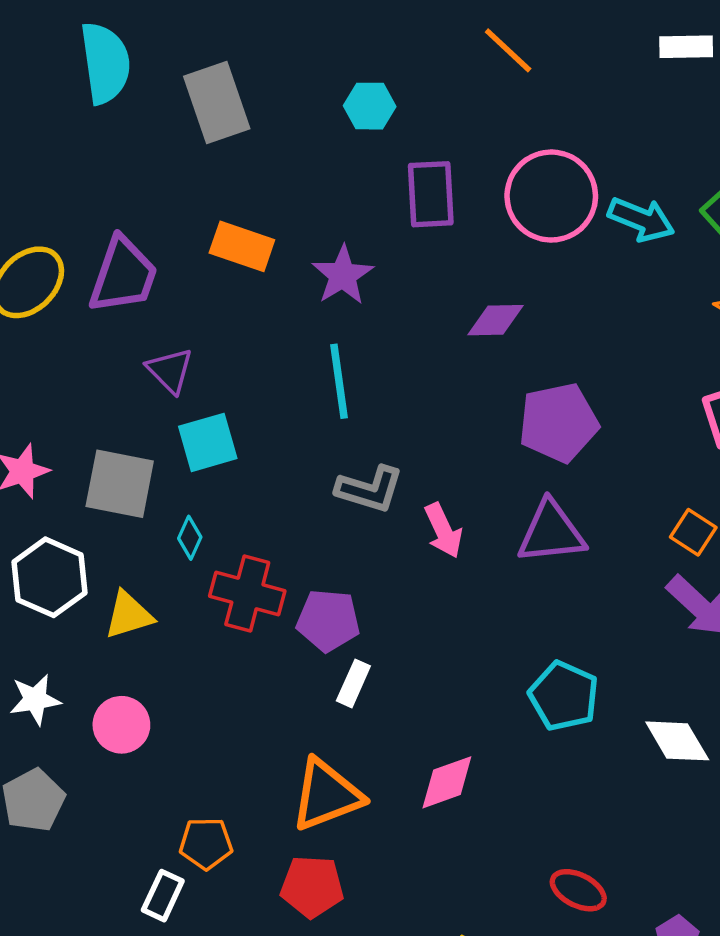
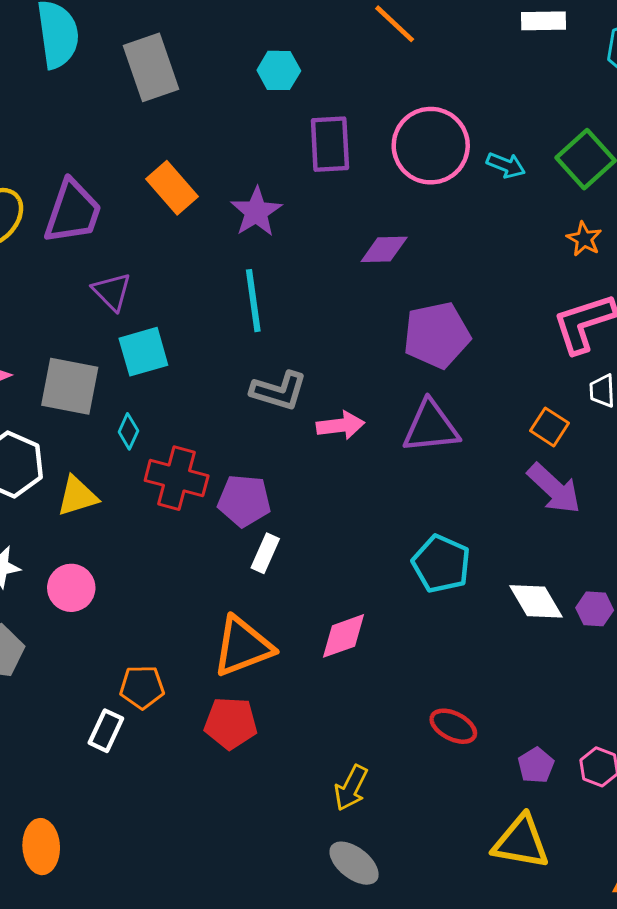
cyan arrow: (641, 219) -> (506, 165), size x0.7
orange rectangle: (242, 246) -> (172, 188), turned 30
pink arrow: (443, 531) -> (340, 425), turned -72

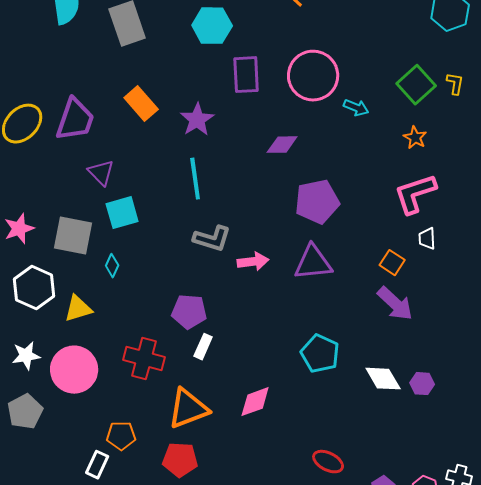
cyan hexagon: (279, 70) -> (212, 26), size x1.4
cyan arrow: (506, 165) -> (356, 108), moved
red cross: (177, 478) -> (144, 359), moved
pink circle: (71, 588) -> (74, 370), size x1.5

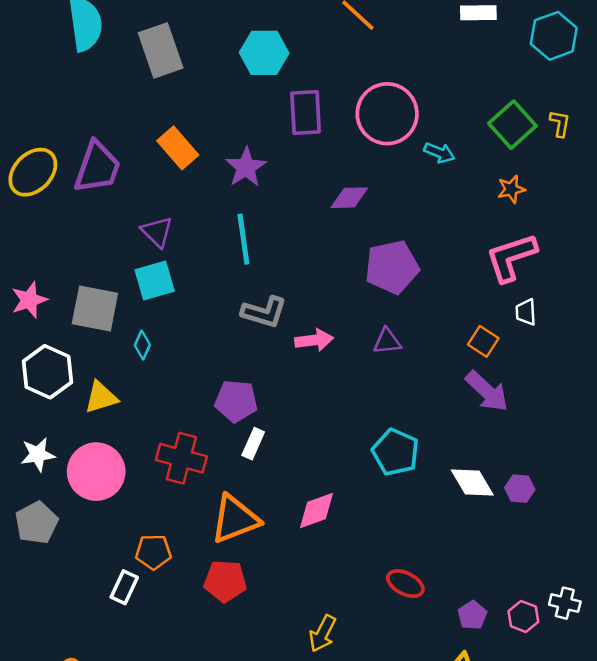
orange star: (415, 138) -> (511, 189), turned 30
purple triangle: (101, 173) -> (157, 232), moved
purple triangle: (313, 263) -> (387, 341), size x0.6

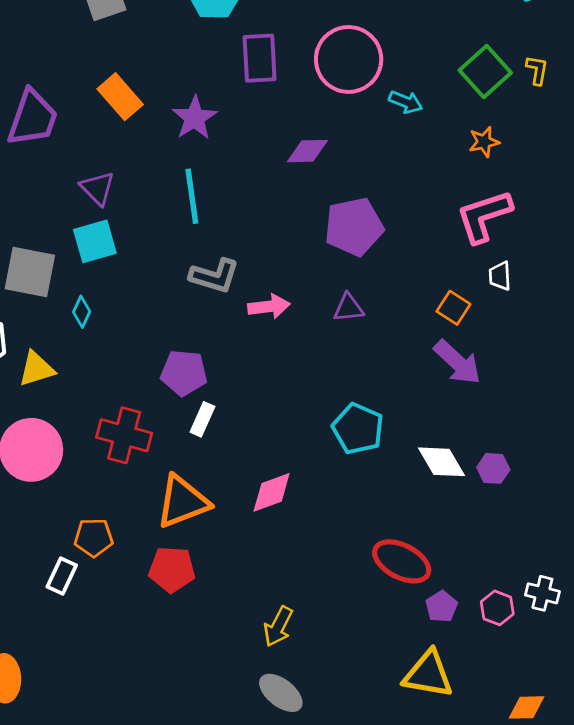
red ellipse: (405, 584) -> (402, 561), moved, size x1.4

